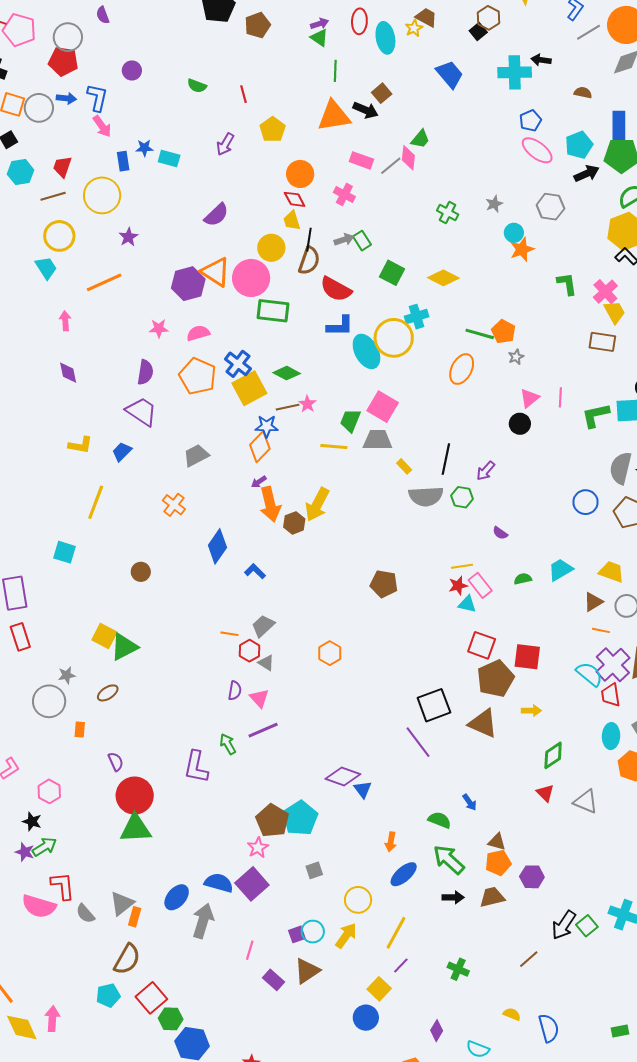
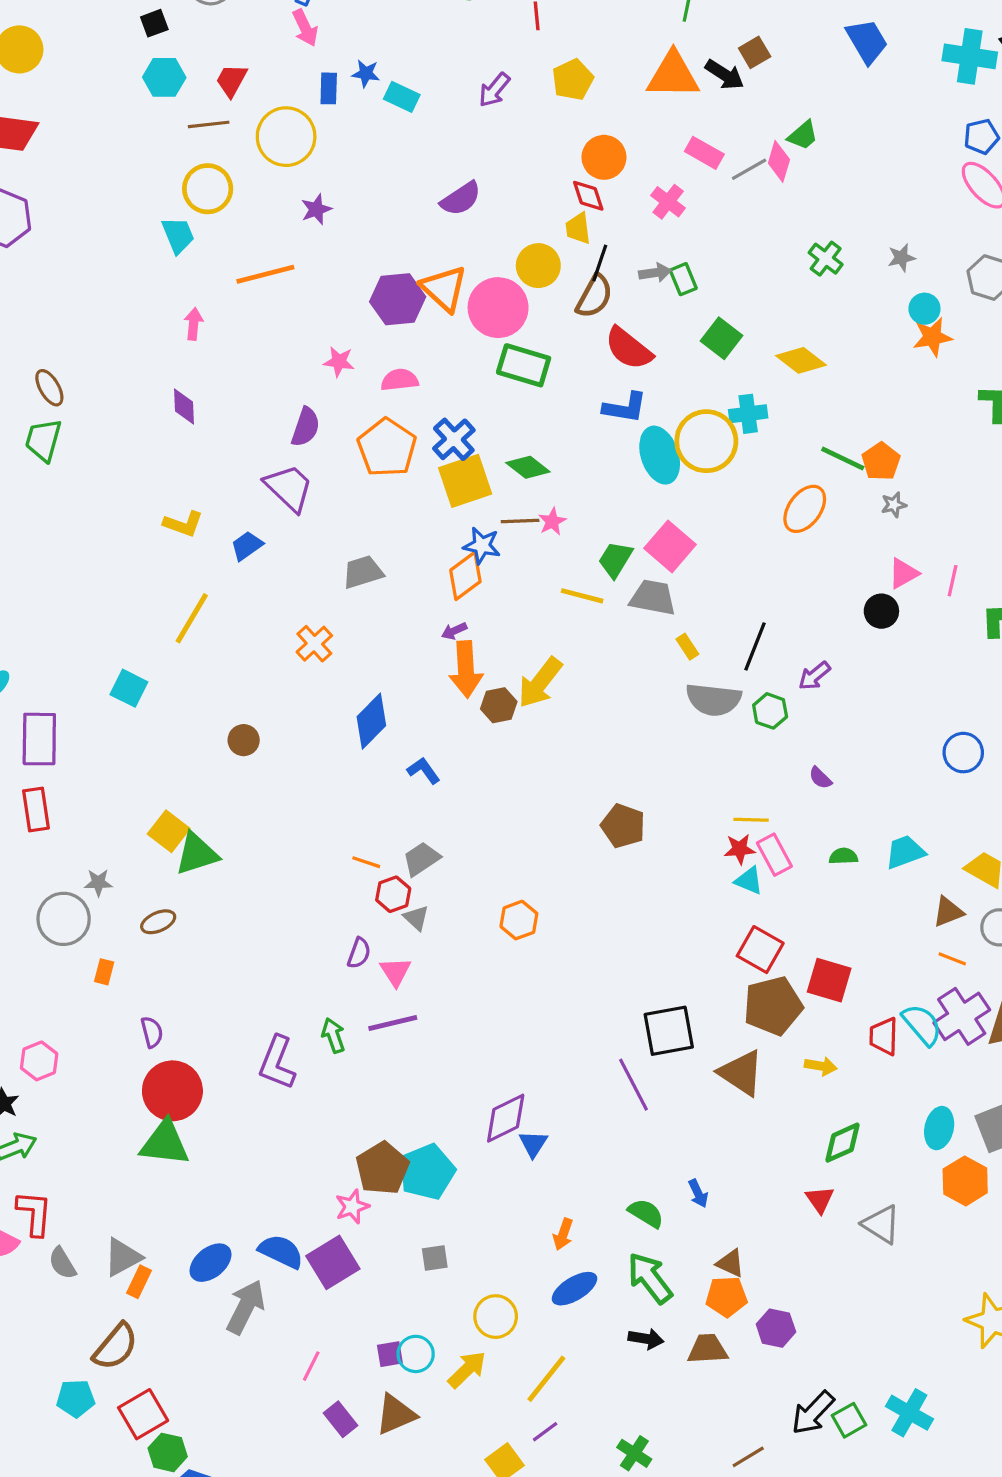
red trapezoid: (611, 695) -> (884, 1036), moved
purple diamond: (343, 777) -> (506, 1118), turned -56

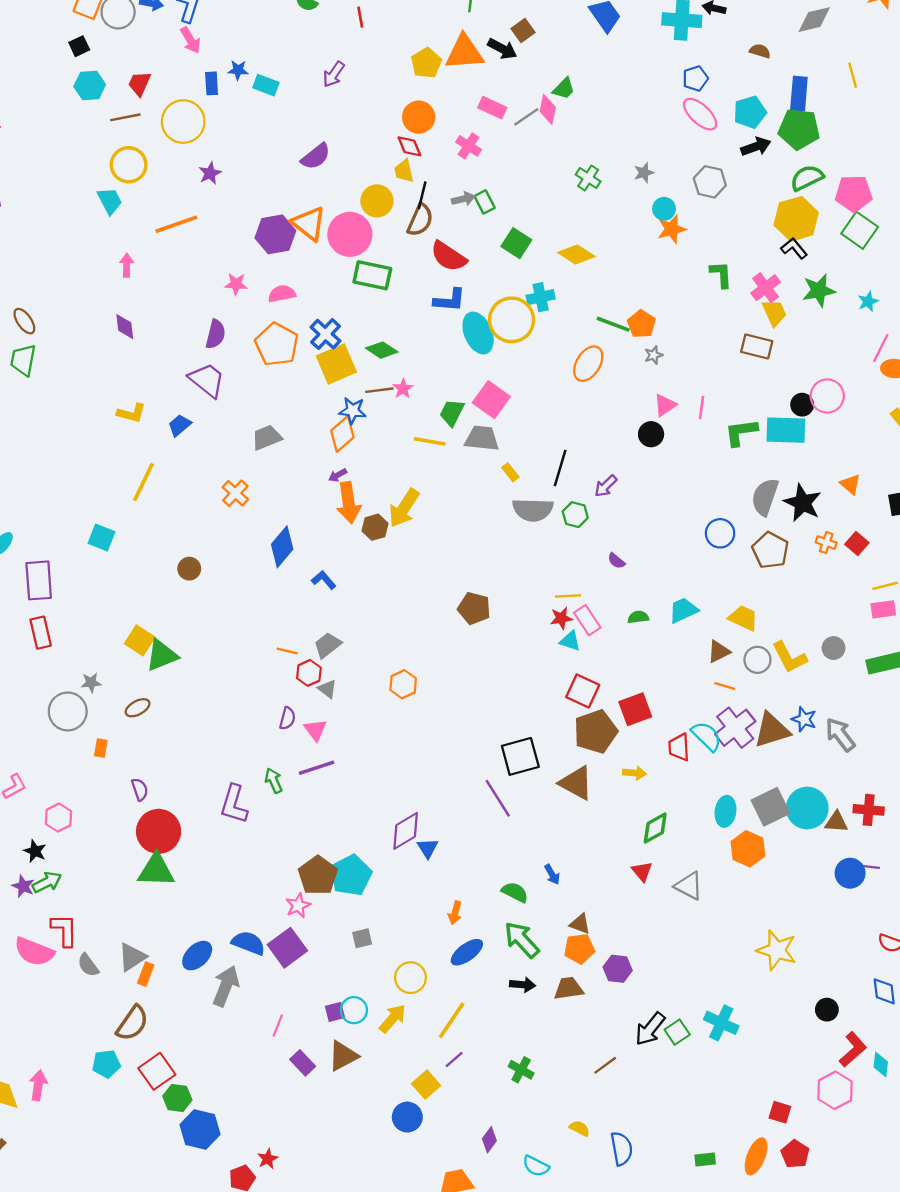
yellow pentagon: (573, 80) -> (426, 63), moved
red square: (829, 980) -> (635, 709), turned -32

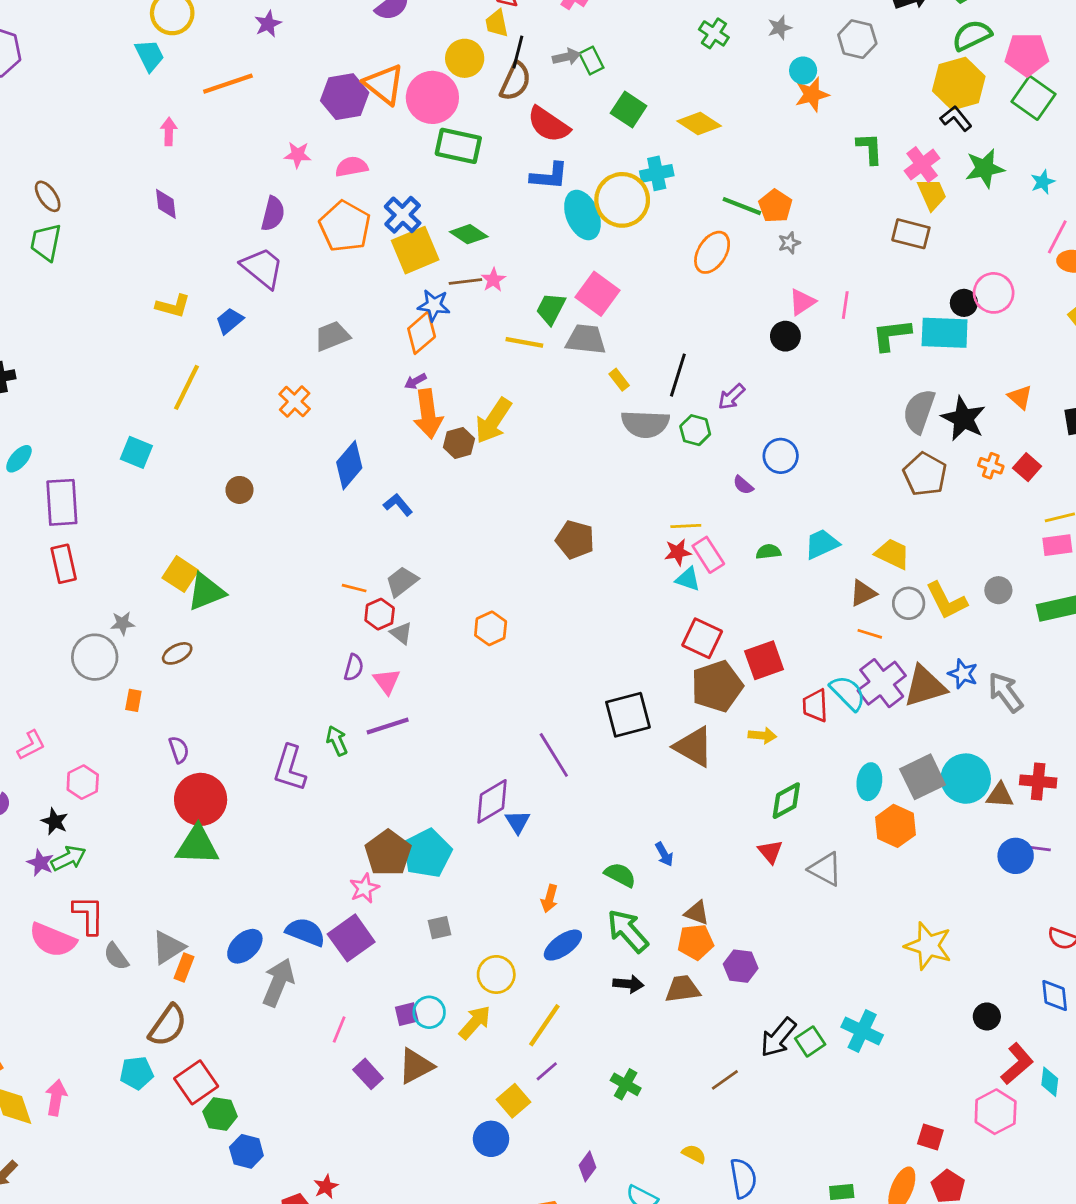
blue circle: (720, 533) -> (781, 456), moved
purple line: (498, 798) -> (554, 755), moved
blue hexagon: (200, 1129) -> (246, 1151), size x0.7

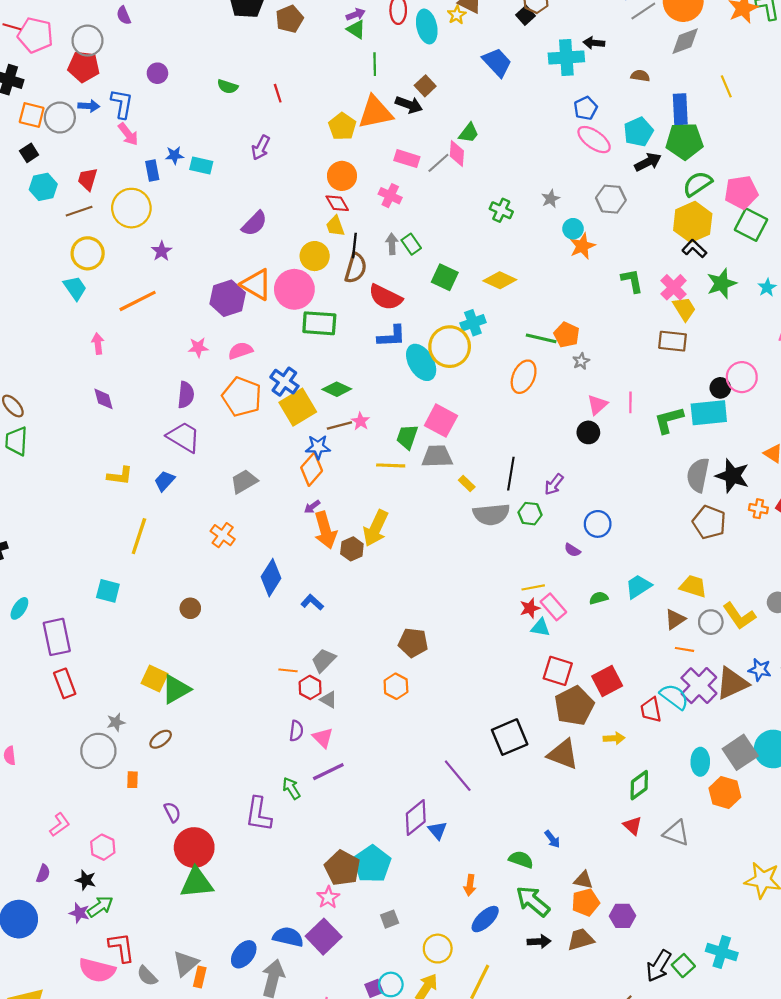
gray arrow: (567, 57) -> (392, 244), turned -72
brown pentagon: (575, 540) -> (413, 643), moved

